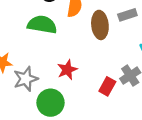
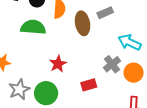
gray star: (26, 79) -> (19, 89), moved
red rectangle: (107, 86) -> (89, 85), moved, turned 49

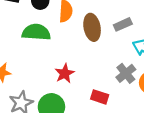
gray rectangle: (105, 13) -> (123, 24), moved
red rectangle: (89, 85) -> (100, 97), turned 35

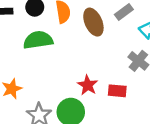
red star: (65, 73) -> (88, 85), moved

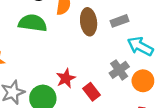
red rectangle: (117, 91) -> (91, 92), turned 30

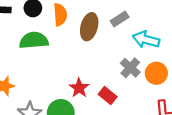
brown ellipse: (89, 22) -> (89, 27), turned 35

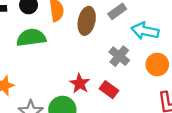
gray cross: (130, 68) -> (119, 56), moved

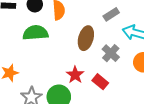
brown ellipse: (87, 21) -> (86, 38), moved

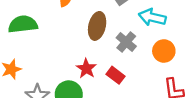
green semicircle: (35, 33) -> (23, 24), moved

